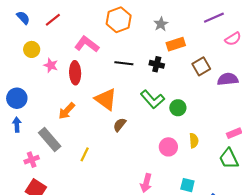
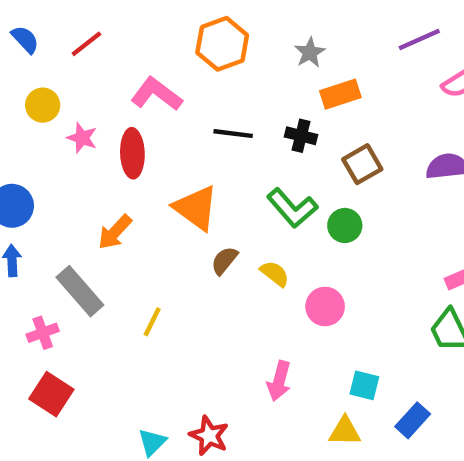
brown square: (201, 66) -> (362, 164), moved
yellow semicircle: (194, 141) -> (275, 274), moved, turned -48

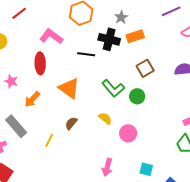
black cross: (301, 136) -> (109, 39), moved, size x1.5
pink star: (82, 138) -> (11, 81), moved
brown semicircle: (224, 261) -> (71, 123), moved

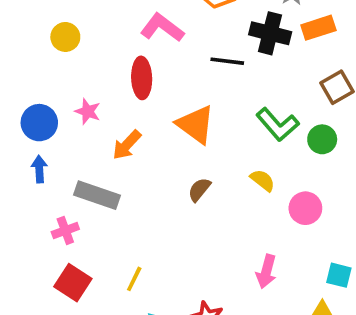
gray rectangle: (16, 126) -> (97, 195), turned -30
yellow line: (49, 140) -> (134, 279), moved

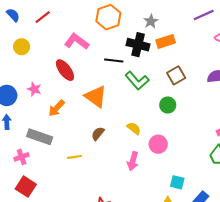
red ellipse: (142, 78) -> (65, 70), turned -35
green L-shape: (277, 124) -> (137, 81), moved
pink arrow: (266, 271) -> (133, 161), moved
yellow line: (134, 279) -> (75, 157), moved, turned 56

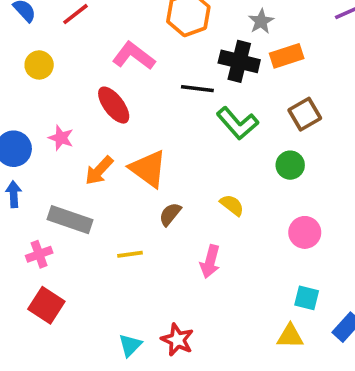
orange triangle: (96, 97) -> (148, 169), moved
pink circle: (158, 144) -> (305, 232), moved
pink arrow: (133, 161) -> (210, 262), moved

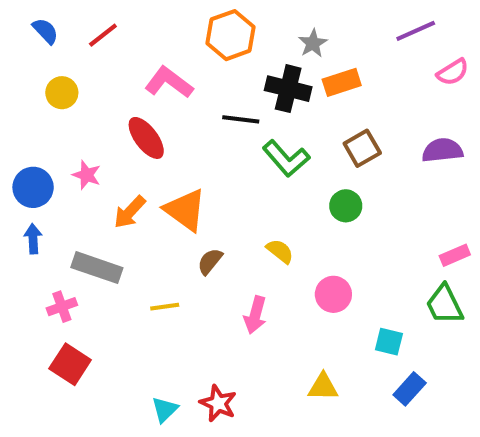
pink circle: (305, 232) -> (333, 294), moved
cyan square: (307, 298) -> (389, 342), moved
yellow triangle: (290, 336) -> (323, 387), moved

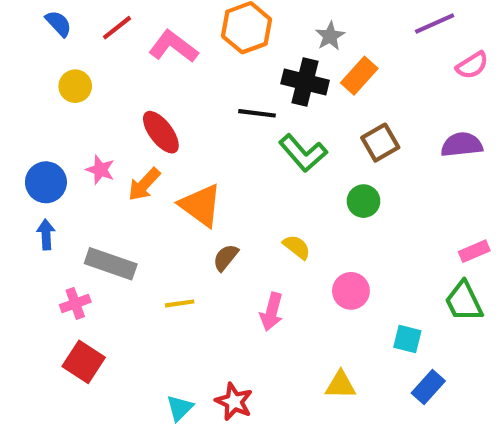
pink L-shape: (169, 82) -> (173, 46), moved
orange rectangle: (342, 82) -> (359, 76), turned -30
orange arrow: (130, 212) -> (144, 184), moved

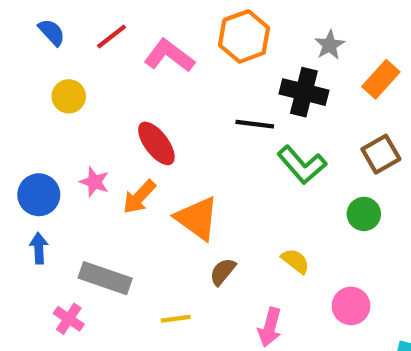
orange rectangle: (359, 76) -> (381, 79), moved
pink cross: (75, 303) -> (69, 319), turned -36

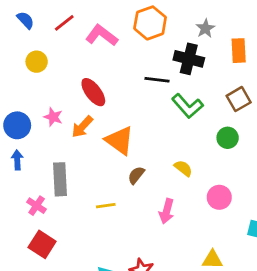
orange rectangle: (381, 79) -> (239, 51), turned -45
gray rectangle: (105, 278) -> (60, 179), turned 68

